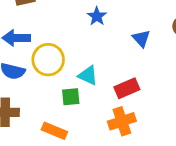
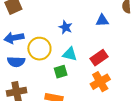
blue star: (97, 16) -> (65, 27), moved
blue triangle: (141, 38) -> (102, 20), turned -40

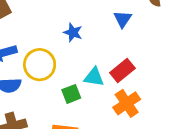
blue triangle: (102, 20) -> (123, 19), turned -48
cyan triangle: (70, 54) -> (94, 77), moved

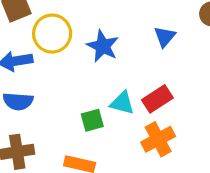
blue star: (73, 32) -> (103, 46), size x1.4
yellow circle: (40, 65) -> (52, 34), moved

